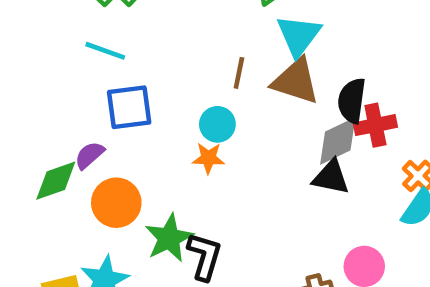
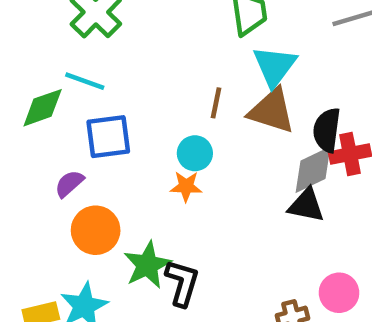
green diamond: (56, 181) -> (43, 108), moved

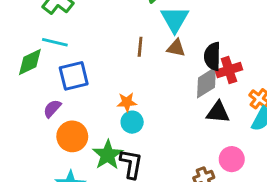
brown triangle: (272, 111) -> (176, 48), size x0.6
cyan circle: (195, 153) -> (132, 122), moved
black triangle: (306, 205) -> (218, 112), moved

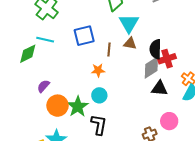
brown line: (140, 47) -> (109, 50), moved
blue square: (74, 76) -> (84, 36), moved
orange star: (127, 102) -> (98, 70), moved
green star: (108, 155) -> (78, 107), moved

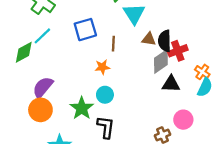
cyan line: (45, 40) -> (42, 36), turned -54
brown triangle: (130, 43) -> (149, 39), moved
purple semicircle: (43, 86) -> (43, 87), size x1.5
orange circle: (58, 106) -> (40, 110), moved

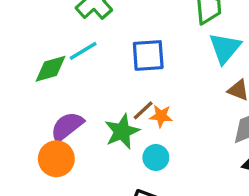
brown line: (113, 44) -> (143, 110), moved, turned 32
green star: (82, 108) -> (122, 131), moved

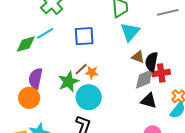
purple semicircle: (67, 126) -> (36, 79), turned -40
cyan circle: (156, 157) -> (89, 97), size x1.6

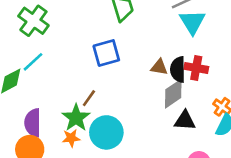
cyan triangle: (130, 32) -> (192, 22), moved
blue square: (84, 36) -> (106, 53), moved
orange star: (92, 72) -> (71, 138), moved
red cross: (161, 73) -> (196, 68), moved, turned 30

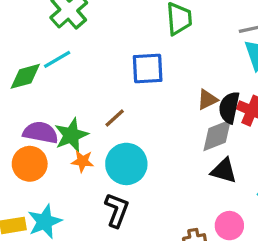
brown triangle: (159, 67) -> (207, 100), turned -48
green star: (76, 118) -> (71, 135), moved
purple semicircle: (33, 123) -> (41, 132), turned 88

